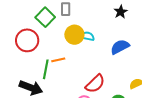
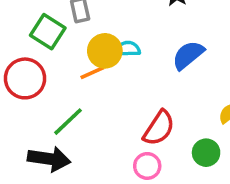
orange line: (58, 60) -> (92, 73), moved
green line: (46, 69) -> (68, 122), turned 48

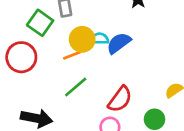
blue semicircle: (188, 55) -> (119, 43), moved
green line: (68, 122) -> (76, 87), moved

